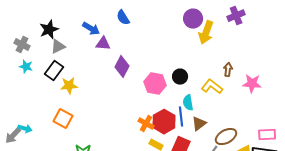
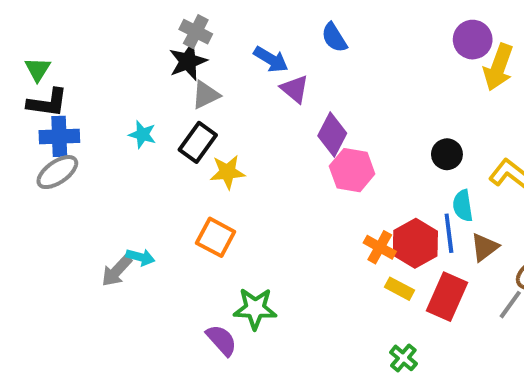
purple triangle: (103, 44) -> (295, 89), turned 35
gray cross: (22, 45) -> (196, 32), moved
pink hexagon: (155, 84) -> (352, 170), moved

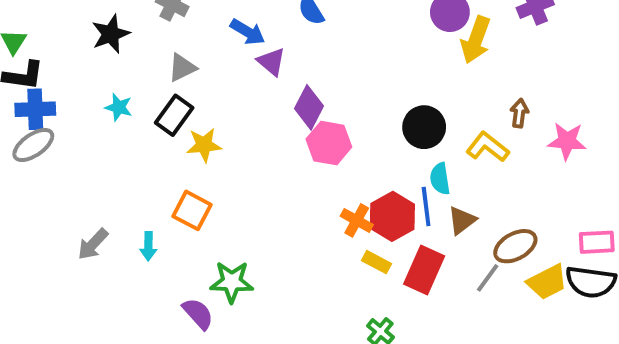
black star: (188, 61) -> (111, 34), moved
black circle: (447, 154) -> (424, 127), size x1.4
cyan arrow: (140, 257) -> (148, 246), moved, turned 76

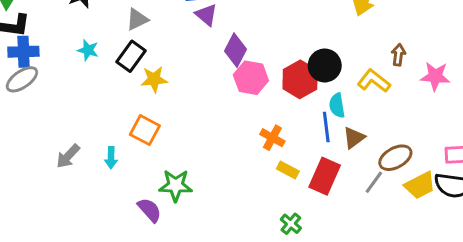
red hexagon: (392, 216) -> (300, 79), moved

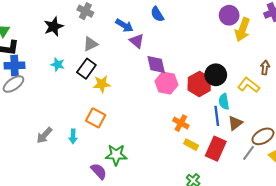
purple diamond: (236, 50) -> (156, 65), turned -40

